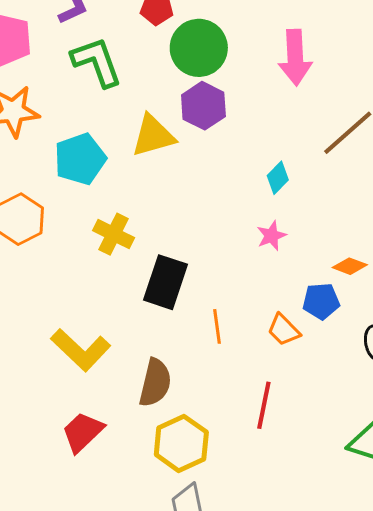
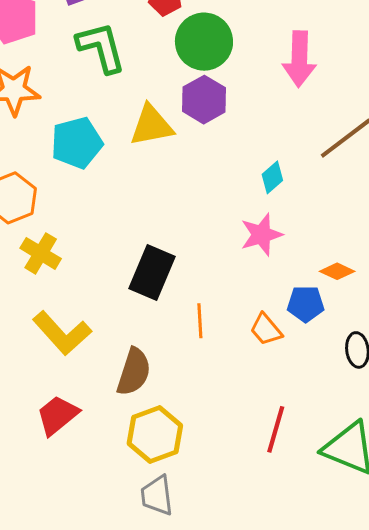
yellow cross: (114, 234) -> (41, 253), moved
pink star: (271, 236) -> (261, 235), size x1.4
red line: (264, 405) -> (276, 429), moved

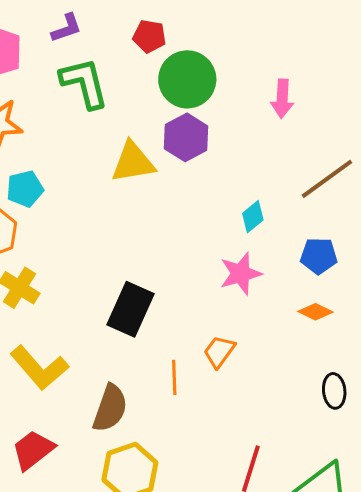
pink arrow: (299, 59) -> (282, 99), size x0.7
cyan pentagon: (77, 143) -> (25, 189), moved, size x0.7
blue pentagon: (306, 304) -> (319, 256), moved
orange line: (200, 321) -> (174, 377), moved
orange trapezoid: (266, 330) -> (219, 352), moved, turned 75

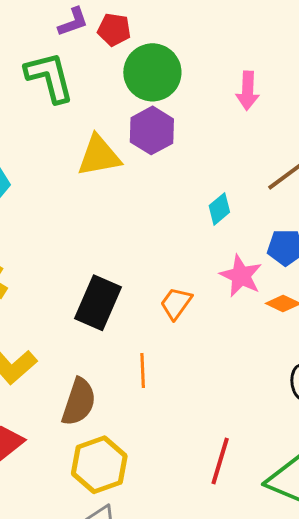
purple L-shape: (66, 28) -> (73, 22), moved
pink star: (241, 274) -> (241, 276), moved, turned -30
orange trapezoid: (219, 352) -> (176, 303), moved

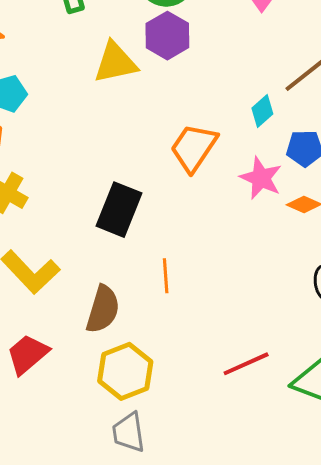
cyan diamond: (219, 209) -> (262, 111), moved
orange trapezoid: (176, 303) -> (194, 148), moved, size x1.5
red line: (220, 461) -> (246, 364), turned 51

